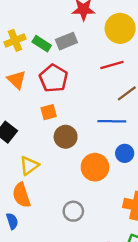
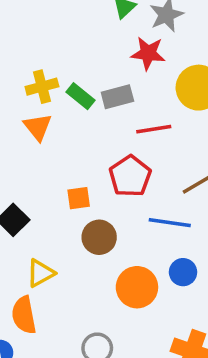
red line: (112, 65) -> (154, 129), moved
red pentagon: (54, 78) -> (130, 176), moved
orange triangle: (17, 80) -> (38, 127), moved

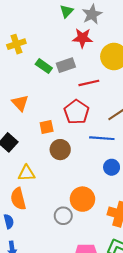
yellow cross: (42, 87) -> (16, 44), moved
orange triangle: (38, 127) -> (20, 103), moved
yellow triangle: (40, 273) -> (27, 173), turned 30
orange circle: (137, 287) -> (82, 199), moved

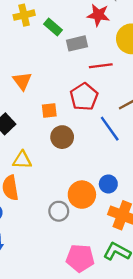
green rectangle: (44, 66) -> (53, 27), moved
blue line: (102, 138) -> (110, 129), turned 45
blue circle: (112, 167) -> (108, 184), moved

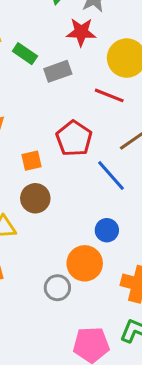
red line: (101, 66) -> (109, 95), moved, turned 35
brown circle: (62, 137) -> (35, 198), moved
blue circle: (108, 184) -> (107, 230), moved

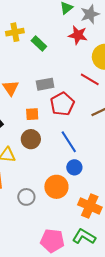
gray rectangle: (58, 71) -> (45, 84), moved
blue line: (111, 175) -> (69, 142), moved
gray circle: (57, 288) -> (26, 197), moved

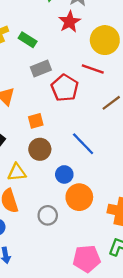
red star: (78, 35) -> (70, 22), turned -30
gray rectangle: (45, 84) -> (41, 68), moved
red pentagon: (62, 104) -> (65, 88), moved
blue circle: (74, 167) -> (64, 174), moved

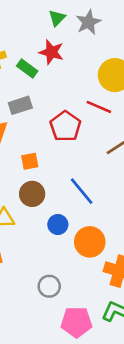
red star: (70, 22) -> (51, 52), moved, turned -30
gray rectangle: (41, 68) -> (20, 105), moved
orange circle: (79, 197) -> (90, 242), moved
gray circle: (48, 215) -> (49, 286), moved

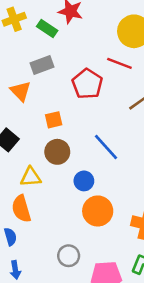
orange circle: (90, 242) -> (98, 211), moved
gray circle: (49, 286) -> (69, 256), moved

